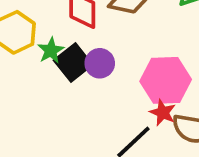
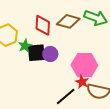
black square: (73, 62) -> (36, 53), turned 30

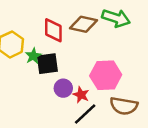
purple circle: (50, 54) -> (63, 88), moved
red star: (82, 82) -> (81, 95), moved

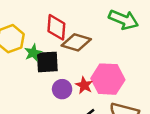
brown diamond: (83, 24) -> (76, 42), moved
red star: (81, 95) -> (84, 85), moved

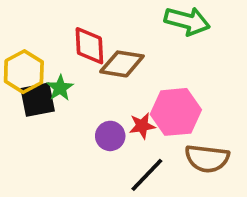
black square: (47, 62) -> (38, 100), moved
red star: (84, 85) -> (142, 126), turned -30

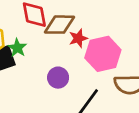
red star: (142, 126) -> (78, 38), moved

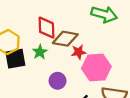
green star: (17, 48) -> (40, 52), moved

